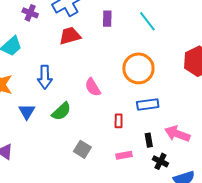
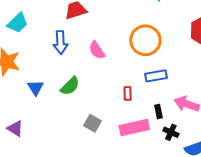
blue arrow: (45, 77) -> (60, 43), moved
pink semicircle: (93, 87) -> (97, 50), moved
pink rectangle: (124, 155) -> (134, 128), size x1.8

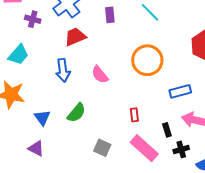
blue rectangle: (156, 76) -> (180, 91), moved
purple triangle: (15, 128) -> (36, 148), moved
pink rectangle: (134, 128) -> (144, 148), turned 60
black cross: (171, 132) -> (181, 149), turned -35

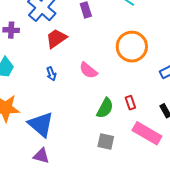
blue arrow: (63, 70) -> (51, 74), size x0.6
green semicircle: (76, 113) -> (105, 108), moved
blue triangle: (42, 118) -> (41, 124), size x1.6

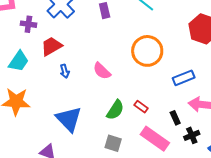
red trapezoid: (56, 38) -> (51, 46), moved
red rectangle: (130, 103) -> (141, 107), turned -40
blue triangle: (41, 124) -> (69, 119), moved

